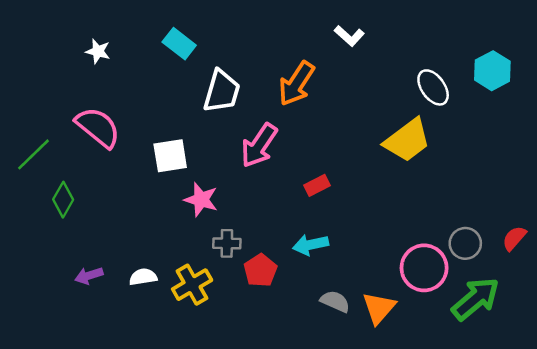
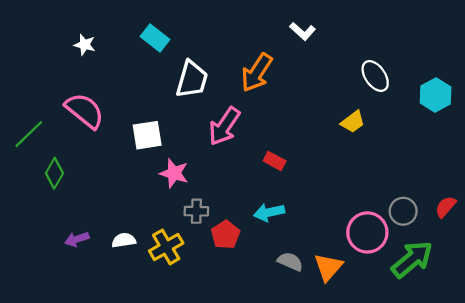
cyan hexagon: (492, 71) -> (436, 95), moved
yellow trapezoid: (407, 140) -> (353, 122), size x0.6
red rectangle: (317, 185) -> (275, 161), turned 55

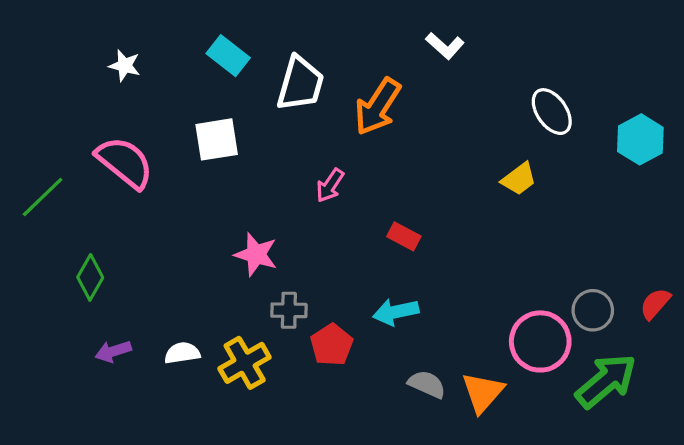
white trapezoid: (192, 79) -> (300, 84), moved
pink arrow: (224, 126) -> (330, 185), size x0.6
white square: (147, 135) -> (217, 139), moved
green diamond: (54, 173) -> (90, 277), moved

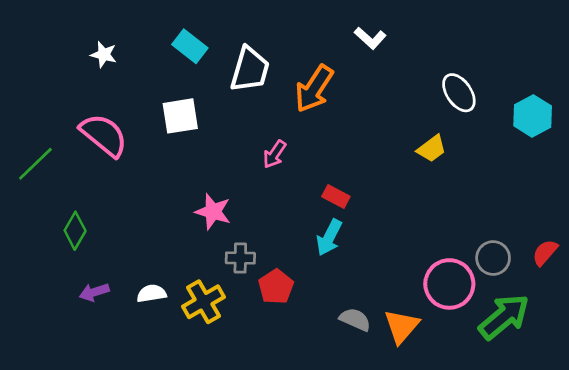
cyan arrow: (396, 312) -> (329, 238), moved, turned -51

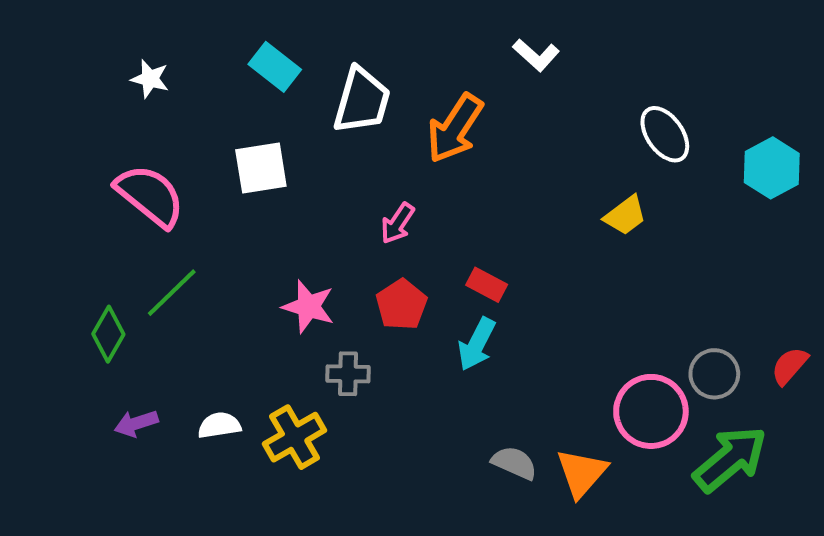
green line: (35, 164) -> (172, 293), moved
red pentagon: (276, 287) -> (401, 305), moved

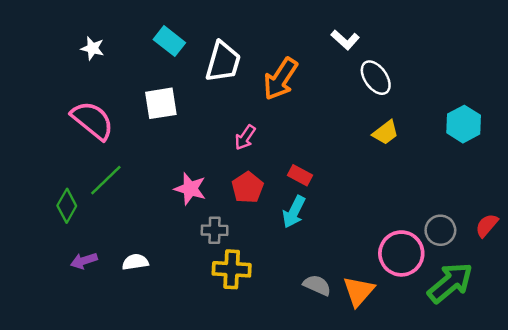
white L-shape: (536, 55) -> (345, 40), moved
white ellipse: (665, 134) -> (376, 78), moved
cyan hexagon: (772, 168) -> (464, 124), moved
yellow cross: (295, 437) -> (232, 269), moved, turned 33

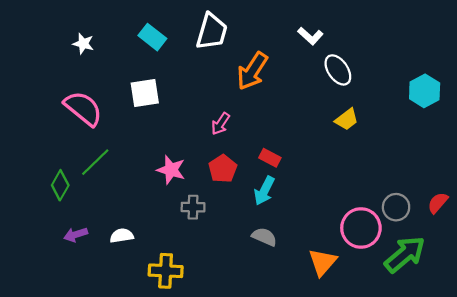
white trapezoid: (223, 62) -> (212, 32), moved
cyan hexagon: (464, 124) -> (425, 91), moved
yellow cross: (232, 269) -> (166, 271), moved
gray semicircle: (317, 285) -> (264, 237), moved

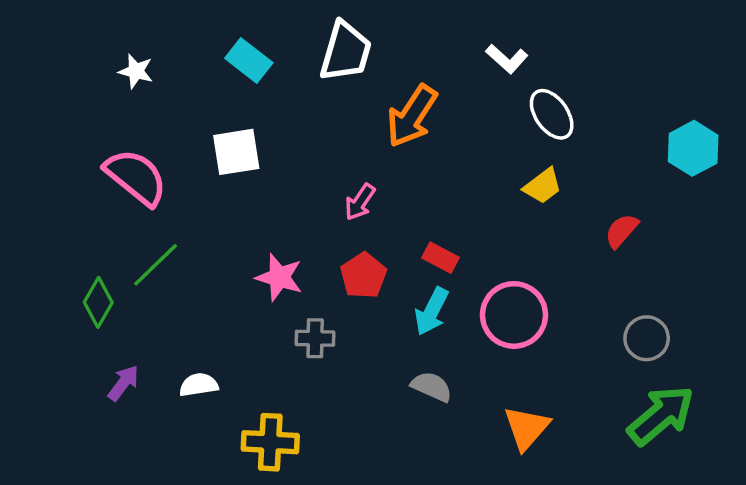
yellow trapezoid: (347, 119) -> (543, 186), moved
red semicircle: (438, 203) -> (621, 231), moved
pink circle: (361, 228) -> (514, 315), moved
purple arrow: (76, 235) -> (123, 383), turned 145

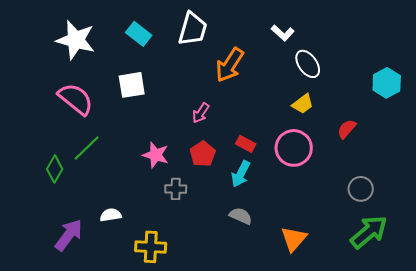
white star: (136, 71) -> (76, 40), size x2.0
pink circle: (514, 315) -> (294, 148), moved
purple arrow: (123, 383) -> (69, 235), moved, size x1.6

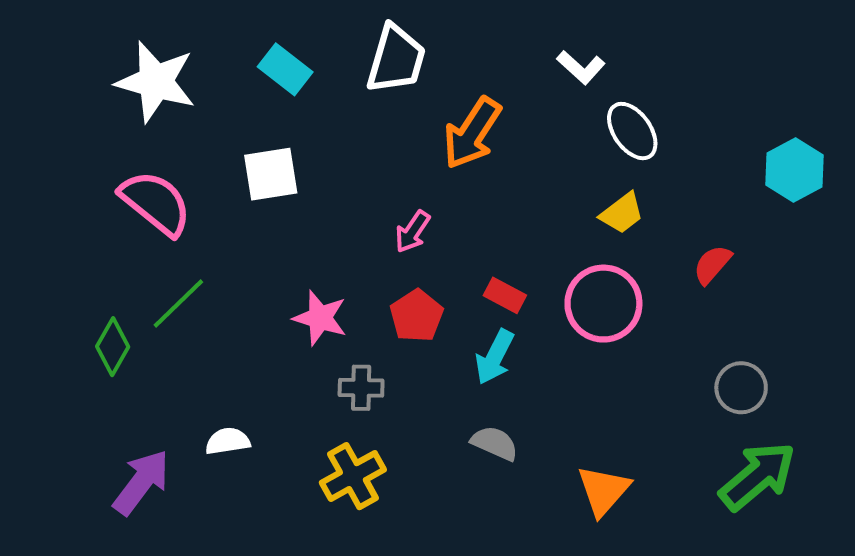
yellow cross: (151, 247) -> (353, 476), moved, turned -32

